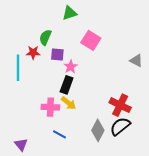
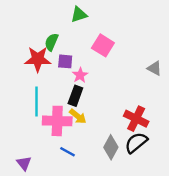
red star: (33, 53) -> (38, 59), size x1.6
cyan line: (18, 68) -> (37, 101), moved
pink cross: (50, 107) -> (57, 121), size x1.4

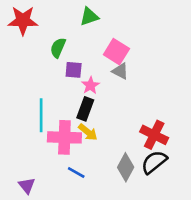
red star: (38, 59) -> (23, 20), moved
gray triangle: (154, 68) -> (120, 71), moved

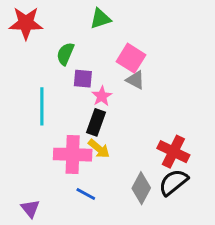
cyan line: (41, 115) -> (42, 106), moved

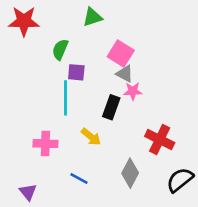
pink star: (102, 96) -> (133, 91), moved, turned 30
cyan line: (42, 106) -> (66, 98), moved
black rectangle: (96, 122) -> (111, 107), moved
pink cross: (73, 155) -> (45, 144), moved, size x0.7
black semicircle: (173, 182) -> (180, 180), moved

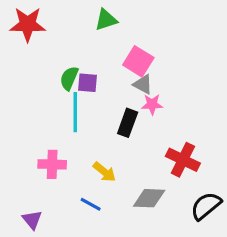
green semicircle: (60, 49) -> (69, 78), moved
yellow arrow: (91, 137) -> (104, 172), moved
gray diamond: (130, 173) -> (149, 198), turned 64

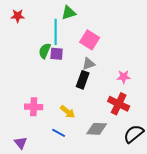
red star: (28, 24) -> (18, 16), size x0.6
gray triangle: (143, 84) -> (89, 64), moved, turned -48
pink star: (152, 104) -> (124, 77), moved
cyan line: (75, 112) -> (56, 32), moved

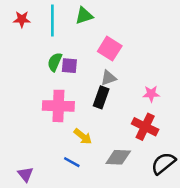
cyan line: (56, 32) -> (52, 20), moved
pink cross: (34, 107) -> (58, 106), moved, size x1.4

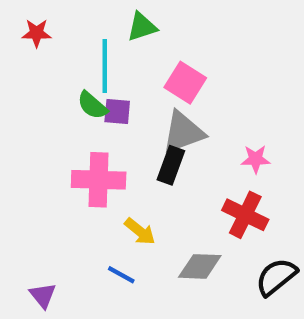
cyan line: (52, 20) -> (105, 66), moved
green semicircle: (55, 62) -> (92, 105), turned -72
gray triangle: (108, 78) -> (183, 132), size x1.6

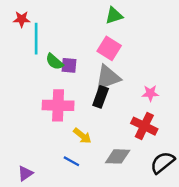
green triangle: (142, 27) -> (114, 16), moved
cyan line: (105, 66) -> (36, 39), moved
purple triangle: (43, 295) -> (25, 173), turned 35

